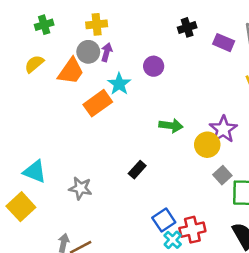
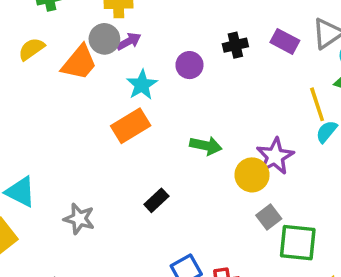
black cross: (187, 27) -> (235, 45), moved
purple arrow: (107, 52) -> (129, 41), turned 42
orange rectangle: (98, 103) -> (131, 126), moved

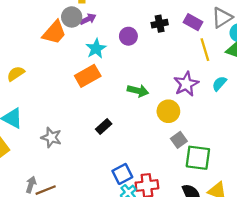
yellow semicircle: (31, 49) -> (16, 74), moved
yellow line: (317, 104) -> (205, 50), moved
purple star: (275, 156) -> (186, 84), moved

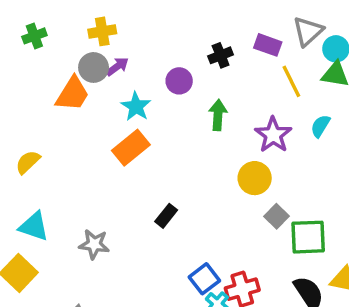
green arrow: (138, 91) -> (218, 115), moved, turned -90

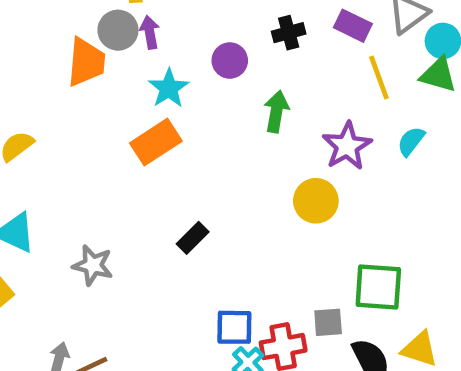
purple arrow: (117, 66) -> (150, 32), turned -70
orange trapezoid: (73, 94) -> (86, 62), turned -33
gray square: (277, 216) -> (328, 322), moved, turned 35
blue square: (204, 279) -> (234, 327), turned 32

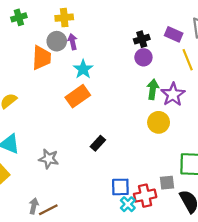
purple circle: (230, 61) -> (143, 57), moved
green arrow: (276, 112) -> (153, 89), moved

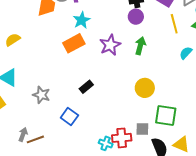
purple star: (173, 94) -> (110, 45), moved
yellow circle: (159, 122) -> (145, 88), moved
blue square: (120, 187) -> (69, 116), moved, turned 30
cyan cross: (128, 204) -> (106, 143), turned -32

